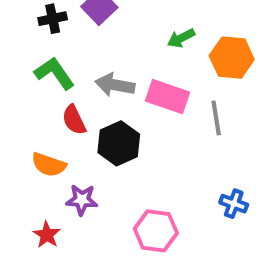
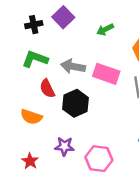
green arrow: (181, 38) -> (105, 30), moved
green L-shape: (55, 73) -> (35, 59), turned -35
purple star: (82, 200) -> (64, 146), moved

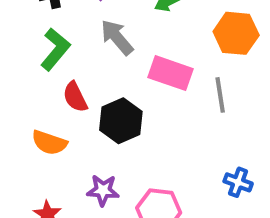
green L-shape: (35, 59) -> (55, 49), turned 110
gray arrow: (73, 66) -> (117, 37), moved, turned 40

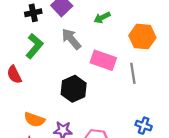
red semicircle: (75, 97) -> (14, 75), moved
orange semicircle: (49, 143) -> (34, 120), moved

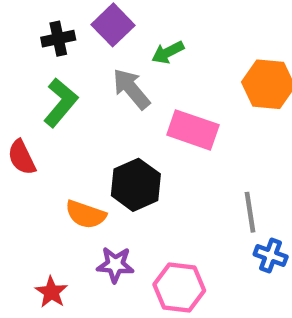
green arrow: (102, 18) -> (168, 52), moved
gray line: (133, 73) -> (250, 212), moved
orange semicircle: (34, 120) -> (86, 214), moved

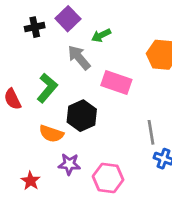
green L-shape: (60, 103) -> (47, 88), moved

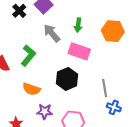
black cross: (35, 27) -> (19, 11), turned -32
green arrow: (101, 35) -> (78, 25), moved, turned -56
black hexagon: (82, 116) -> (67, 79), moved

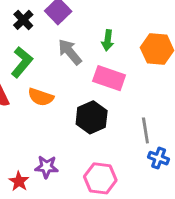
green L-shape: (28, 56) -> (22, 62), moved
orange semicircle: (31, 89) -> (41, 97), moved
purple star: (45, 111) -> (47, 167), moved

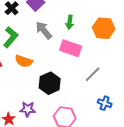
black hexagon: (92, 117) -> (50, 83), moved
gray line: (145, 130) -> (93, 74), moved, turned 54

